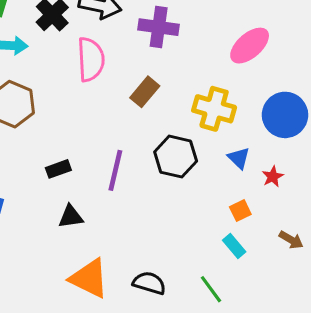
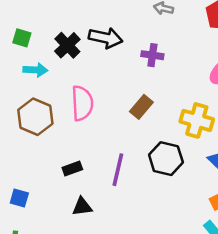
purple cross: (159, 27) -> (152, 55), size x0.7
pink semicircle: (91, 59) -> (82, 103), moved

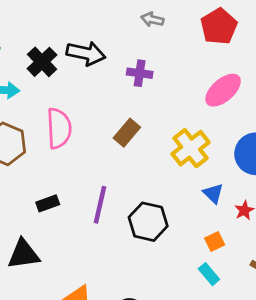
yellow cross: (197, 120) -> (191, 148), turned 36
black hexagon: (166, 159) -> (148, 222), moved
black triangle: (82, 207) -> (24, 254), moved, size x1.4

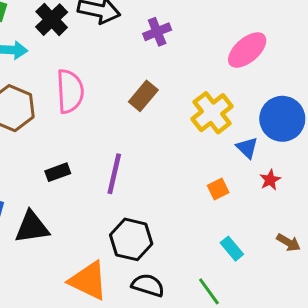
purple cross: (140, 73) -> (157, 32), turned -30
blue triangle: (213, 193) -> (247, 148), moved
black hexagon: (148, 222) -> (131, 239), moved
orange square: (215, 242) -> (218, 189), moved

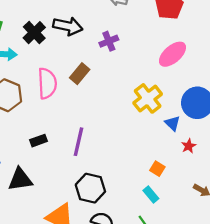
brown rectangle: (143, 96) -> (80, 74), moved
orange square: (218, 189) -> (157, 169), moved, turned -32
cyan rectangle: (232, 249) -> (151, 195), moved

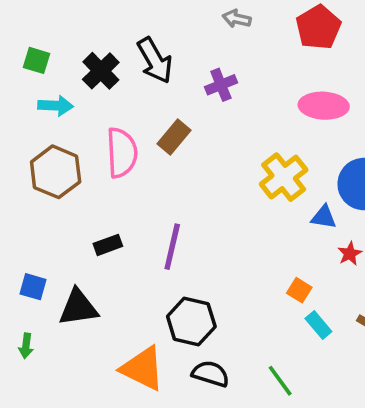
black arrow: (68, 26) -> (155, 60), turned 48
pink ellipse: (172, 54) -> (324, 106), turned 44
blue triangle: (172, 123) -> (324, 217), turned -35
cyan rectangle: (151, 195) -> (318, 325), moved

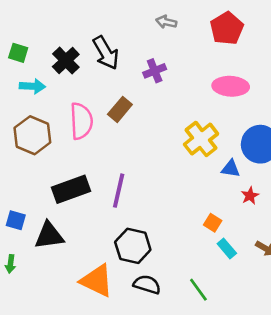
black rectangle: (108, 245) -> (71, 189), size x1.8

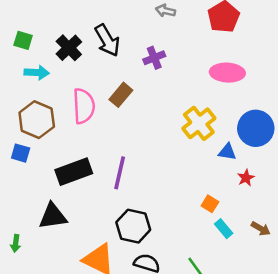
blue square: (16, 220) -> (21, 153), moved

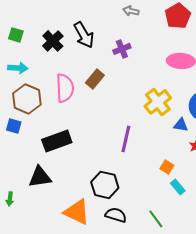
cyan arrow: (37, 73) -> (18, 68), moved
purple line: (120, 173) -> (126, 139), moved

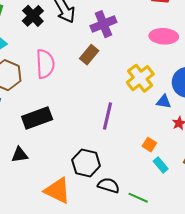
purple cross: (122, 49) -> (103, 24), size x1.4
brown rectangle: (95, 79) -> (89, 55), moved
black triangle: (40, 177) -> (20, 155), size x0.7
black semicircle: (116, 215) -> (109, 185), moved
green line: (156, 219) -> (138, 198), turned -30

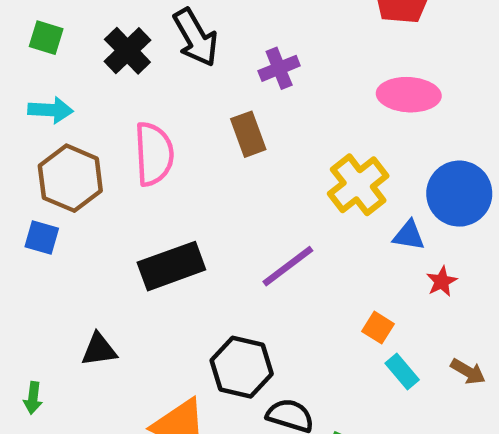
purple cross: (103, 24) -> (279, 68), size x0.7
brown rectangle: (89, 55) -> (248, 134), turned -60
purple line: (108, 116) -> (288, 266), turned 40
black rectangle: (37, 118) -> (171, 266), moved

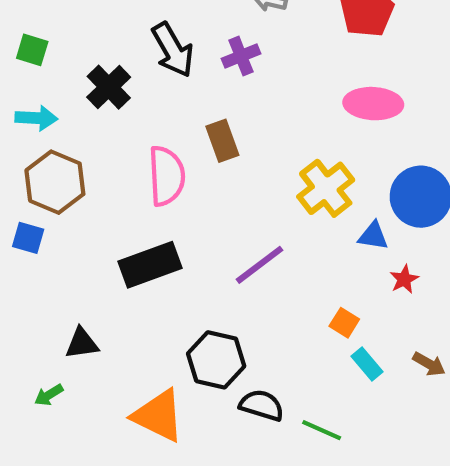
black cross: (127, 51) -> (109, 87), moved
purple cross: (279, 68) -> (241, 56), moved
pink semicircle: (154, 154) -> (167, 176), moved
green arrow: (33, 398) -> (49, 395), moved, turned 52

